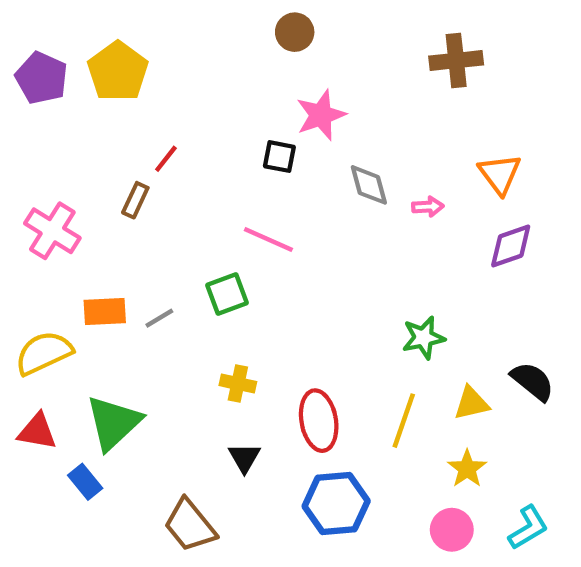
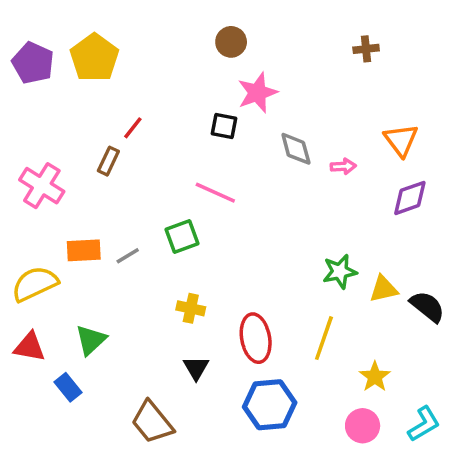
brown circle: (295, 32) -> (231, 42), moved
brown cross: (456, 60) -> (366, 49), size x0.6
yellow triangle: (471, 403) -> (384, 289), moved
green triangle: (113, 423) -> (91, 340), size x0.7

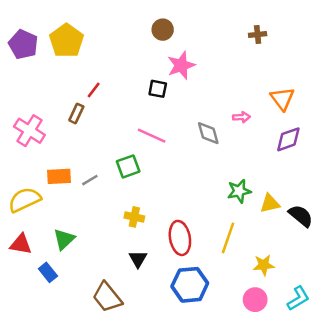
gray diamond: (296, 149) -> (208, 133), moved
yellow star: (375, 377) -> (264, 265), turned 30

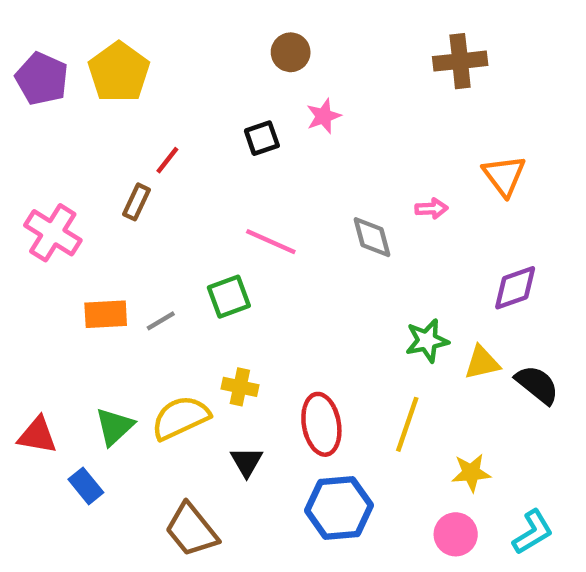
brown cross: (258, 35) -> (460, 61), size x1.6
pink star: (181, 65) -> (324, 116), size x0.7
black square: (158, 89) -> (262, 138), moved, turned -30
purple diamond: (288, 139) -> (515, 288), moved
yellow semicircle: (25, 200) -> (181, 418), moved

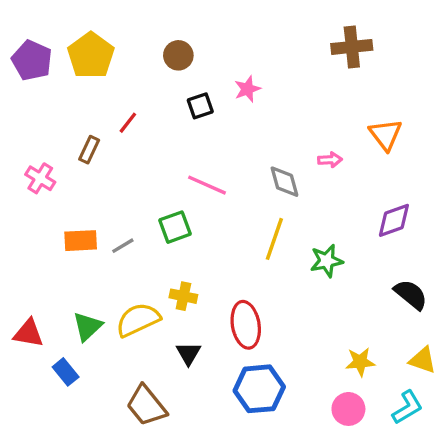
brown circle: (291, 52) -> (178, 55), moved
brown rectangle: (136, 202) -> (89, 150), moved
pink cross: (53, 233) -> (40, 178), size x0.7
yellow triangle: (482, 363) -> (423, 360), moved, turned 32
yellow line: (407, 424) -> (274, 239), moved

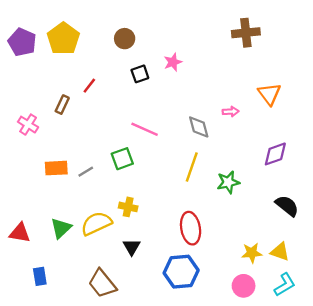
red ellipse: (246, 325) -> (191, 228), moved
yellow triangle: (423, 360) -> (280, 252), moved
blue rectangle: (66, 372) -> (40, 276), moved, turned 30

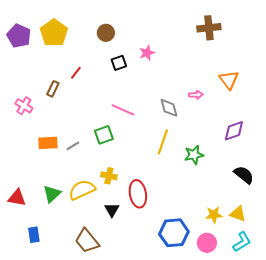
red ellipse: (191, 228) -> (138, 194), moved
blue hexagon: (181, 272) -> (174, 233), moved

